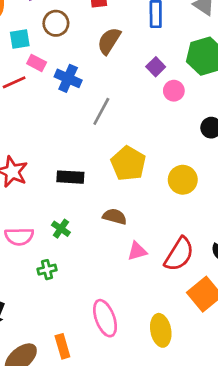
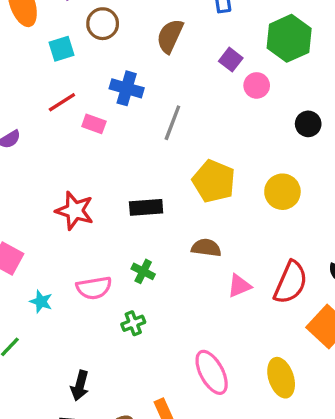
pink rectangle: (37, 63) -> (94, 124), moved

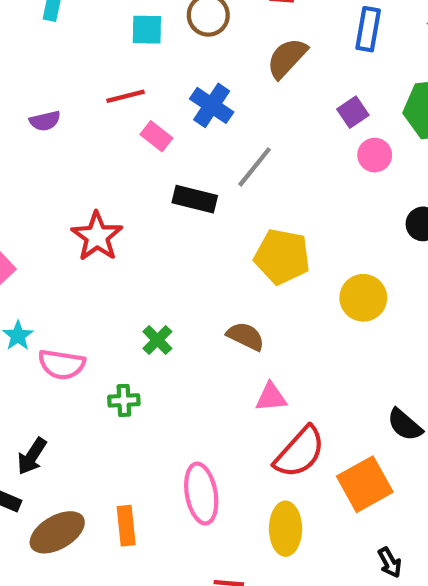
yellow pentagon: (214, 181) -> (282, 257), turned -30
black rectangle: (146, 207) -> (195, 199), moved
red semicircle: (291, 282) -> (300, 452), moved
pink semicircle: (94, 288) -> (62, 364), moved

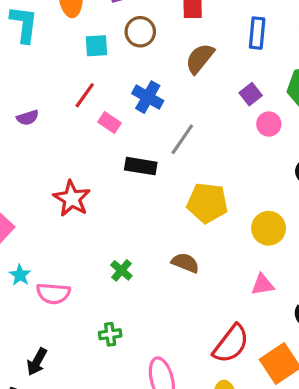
red line: (125, 96) -> (85, 95), turned -36
pink triangle: (271, 397) -> (263, 285), moved
green cross: (124, 400) -> (110, 334), moved

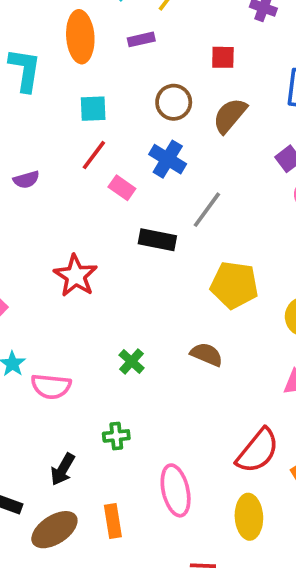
brown circle: (140, 32) -> (174, 102), moved
cyan square: (97, 46) -> (93, 109), moved
black arrow: (37, 362) -> (63, 469), moved

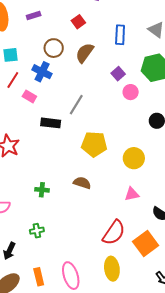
red square: (223, 57) -> (78, 22), turned -32
blue cross: (168, 159) -> (42, 72), moved
green cross: (132, 361) -> (42, 190), turned -32
pink ellipse: (176, 490) -> (71, 276), moved

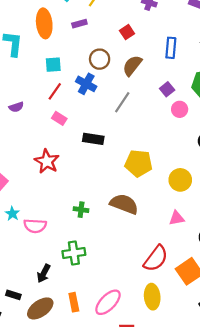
pink rectangle: (29, 96) -> (59, 118), moved
gray line: (76, 105) -> (122, 102), moved
brown semicircle: (82, 183) -> (124, 204), size x1.5
green cross: (37, 231) -> (74, 253), size x1.5
pink ellipse: (71, 276) -> (108, 302), turned 60

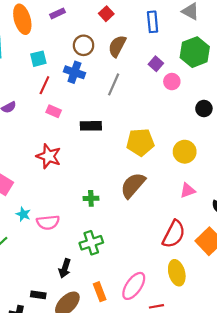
brown semicircle: (124, 204) -> (133, 185), turned -60

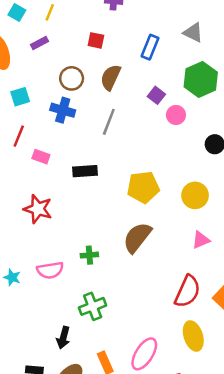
red square: (106, 14) -> (96, 40), turned -32
blue rectangle: (153, 22) -> (150, 47), turned 30
red line: (44, 85) -> (19, 136), moved
pink semicircle: (48, 222) -> (50, 270), moved

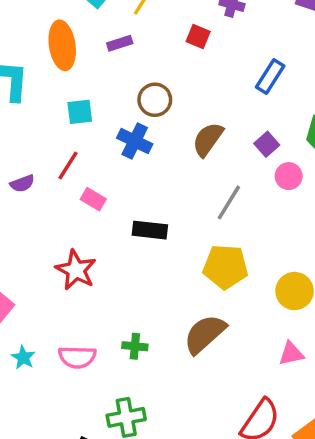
red square: (96, 40) -> (198, 36), moved
brown semicircle: (111, 77) -> (208, 139), moved
gray line: (109, 122) -> (229, 202), moved

